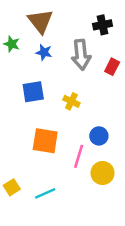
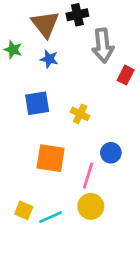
black cross: (103, 25) -> (77, 15), moved
gray arrow: (81, 55) -> (103, 46), moved
yellow circle: (103, 173) -> (91, 206), moved
yellow square: (12, 187) -> (24, 210), moved, turned -35

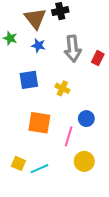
gray arrow: (103, 46) -> (73, 49), moved
yellow circle: (91, 206) -> (84, 161), moved

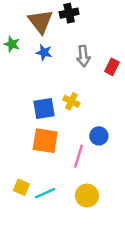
gray arrow: (73, 49) -> (83, 56), size x0.7
blue square: (29, 80) -> (44, 109), moved
yellow circle: (84, 161) -> (87, 196), moved

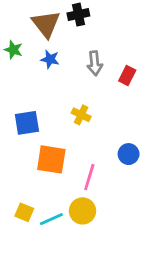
blue square: (44, 109) -> (27, 123), moved
blue circle: (99, 136) -> (129, 154), moved
yellow circle: (87, 196) -> (83, 211), moved

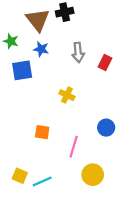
blue square: (27, 123) -> (22, 70), moved
orange square: (51, 159) -> (42, 132), size x0.6
yellow circle: (83, 211) -> (93, 175), moved

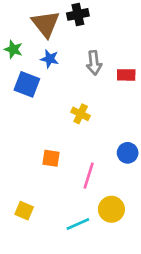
red rectangle: (105, 63) -> (126, 75), turned 64
blue square: (22, 70) -> (27, 84), turned 30
cyan line: (42, 181) -> (78, 224), moved

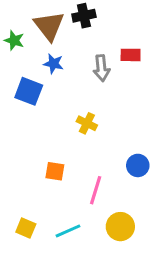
green star: (13, 49) -> (14, 40), moved
red rectangle: (126, 75) -> (131, 55), moved
cyan line: (78, 224) -> (68, 231), moved

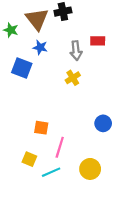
yellow cross: (87, 123) -> (73, 78), moved, turned 32
pink line: (96, 190) -> (60, 147), moved
yellow square: (26, 228) -> (29, 159), moved

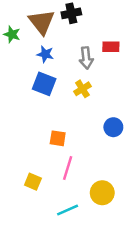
blue square: (22, 68) -> (44, 84), moved
blue circle: (103, 123) -> (113, 127), moved
orange square: (41, 128) -> (58, 138), moved
cyan line: (51, 172) -> (68, 210), moved

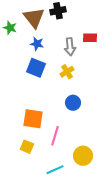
blue circle: (113, 127) -> (73, 103), moved
orange square: (58, 138) -> (33, 119), moved, size x1.5

